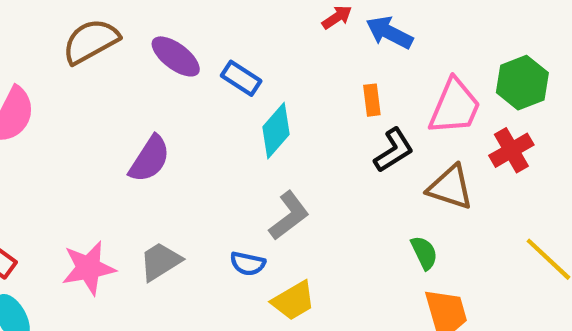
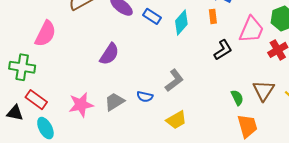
orange rectangle: (372, 100) -> (213, 16), moved
cyan diamond: (276, 131) -> (181, 23), moved
brown triangle: (450, 187) -> (264, 91), moved, turned 45
blue semicircle: (248, 264) -> (145, 97), moved

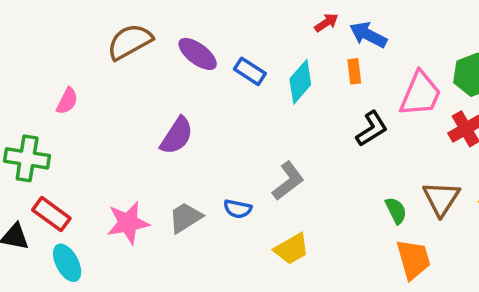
pink semicircle: (45, 34) -> (67, 101), size x0.6

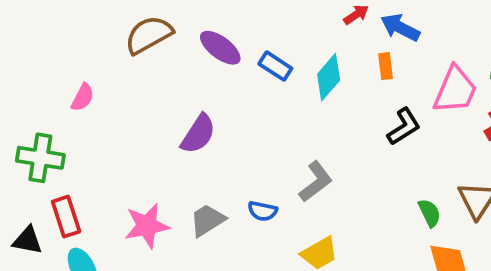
red rectangle: (51, 214) -> (66, 217), turned 36

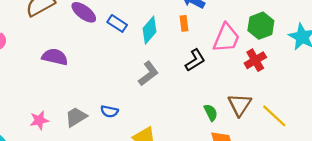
purple semicircle: (198, 134) -> (55, 57), moved, turned -110
gray L-shape: (316, 182) -> (148, 74), moved
pink star: (147, 226) -> (39, 120), size x0.7

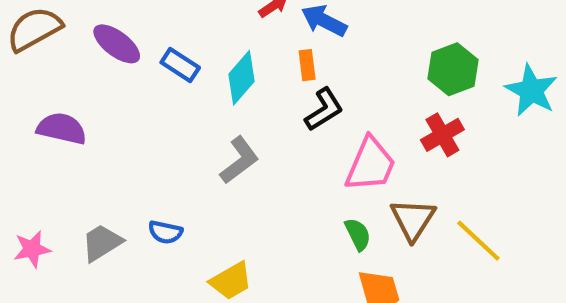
pink trapezoid: (226, 38) -> (371, 164), moved
black L-shape: (195, 60) -> (324, 109), moved

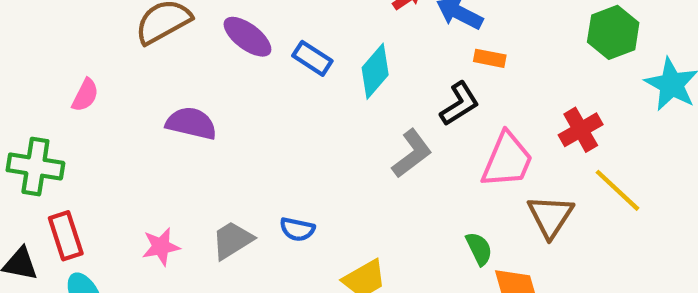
orange rectangle: (307, 65) -> (490, 58), moved, turned -72
green hexagon: (453, 69) -> (613, 32), moved
gray L-shape: (239, 160) -> (412, 154), moved
green semicircle: (358, 234) -> (479, 249), moved
yellow line: (478, 241) -> (617, 190), moved

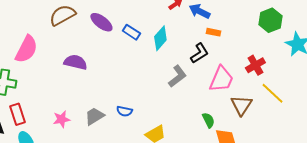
pink semicircle: (85, 95) -> (26, 49), size x1.8

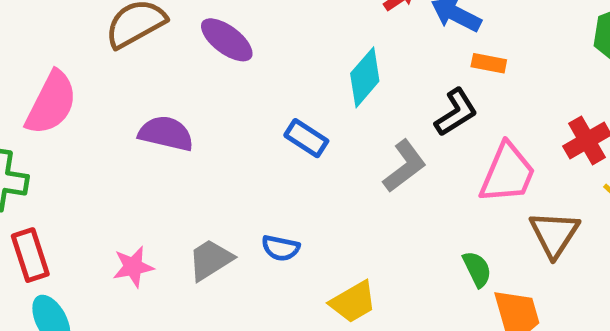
blue rectangle: (131, 32) -> (306, 138), moved

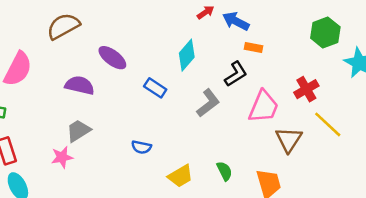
purple ellipse: (227, 40) -> (112, 58), moved
gray trapezoid: (210, 260) -> (78, 131), moved
green semicircle: (477, 269) -> (225, 171), moved

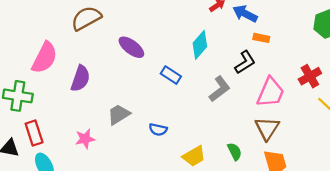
purple semicircle: (80, 85) -> (80, 79), moved, turned 96
gray trapezoid: (78, 131) -> (119, 114), moved
brown triangle: (289, 140) -> (267, 128), moved

